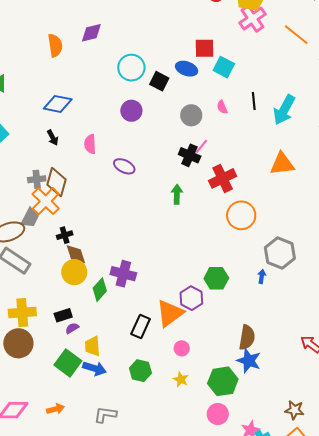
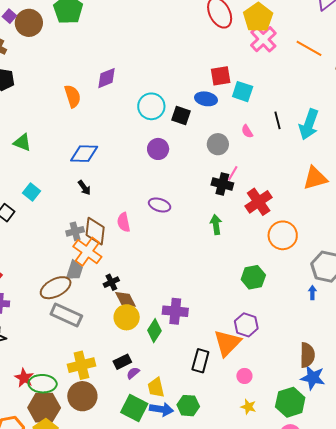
pink semicircle: (90, 144) -> (124, 222), moved
green hexagon: (216, 278) -> (253, 277), moved
green hexagon: (140, 371) -> (188, 406), moved

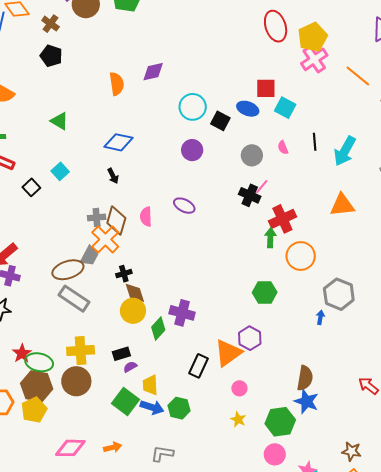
green arrow: (216, 224) -> (270, 238), moved

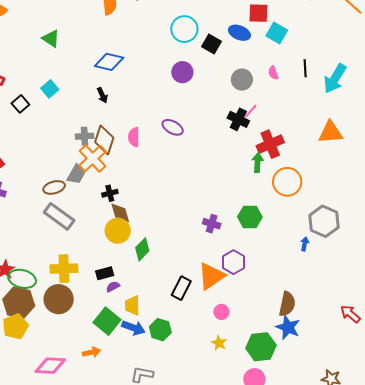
brown ellipse: (68, 270) -> (54, 187), size x0.7
purple cross: (182, 313) -> (212, 224), moved, size x0.7
orange arrow: (113, 447) -> (92, 352), moved

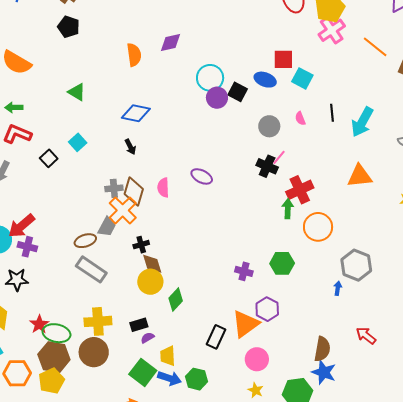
purple circle: (182, 72) -> (217, 98), moved
pink circle: (221, 312) -> (257, 359), size x1.5
red arrow: (350, 314) -> (366, 336), moved

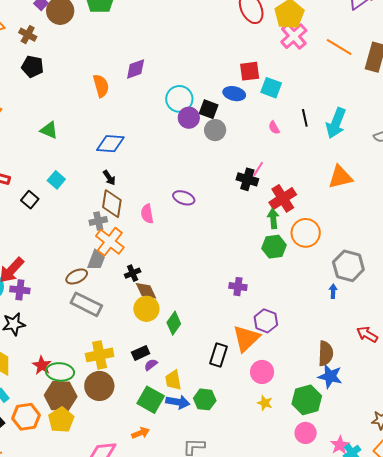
gray circle: (269, 126) -> (215, 130), moved
brown diamond: (134, 191) -> (112, 204), moved
green hexagon: (282, 263) -> (274, 247), moved

